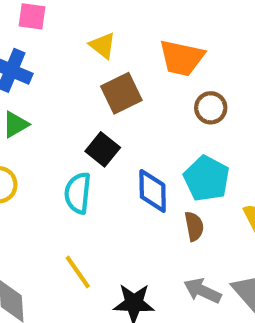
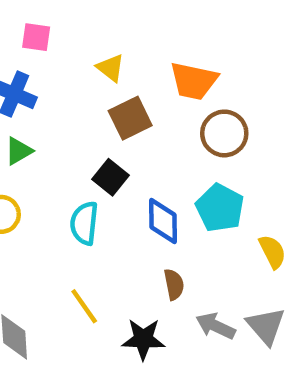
brown circle: (211, 108) -> (224, 133), size x1.4
brown semicircle: (194, 226) -> (174, 284), moved

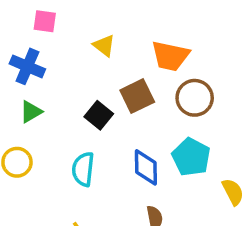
brown square: (130, 118) -> (137, 96), moved
black square: (110, 177) -> (99, 115), moved

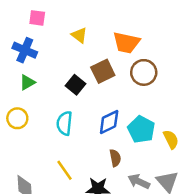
cyan pentagon: (191, 157) -> (141, 129), moved
blue diamond: (146, 167) -> (109, 122), turned 65

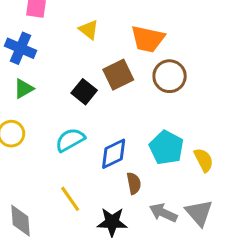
blue diamond: (109, 122) -> (114, 154), moved
cyan semicircle: (64, 123) -> (70, 140), turned 55

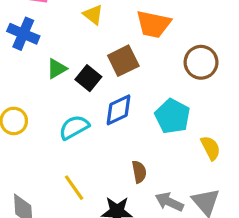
brown circle: (170, 76) -> (201, 62), moved
green triangle: (24, 89) -> (57, 69), moved
cyan pentagon: (166, 148) -> (172, 116), moved
blue diamond: (114, 154) -> (119, 110), moved

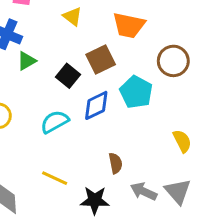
green triangle: (57, 69) -> (26, 61), moved
cyan pentagon: (172, 116) -> (136, 92), moved
yellow line: (74, 188) -> (55, 178), turned -30

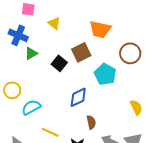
yellow triangle: (72, 16) -> (54, 23), moved
blue diamond: (96, 105) -> (78, 97), moved
cyan semicircle: (55, 122) -> (31, 107), moved

